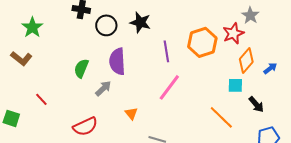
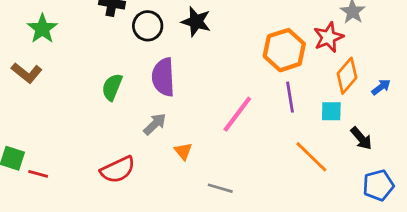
purple line: (166, 51) -> (290, 97), moved
gray arrow: (103, 88) -> (155, 124), moved
red line: (41, 99) -> (38, 174), moved, turned -32

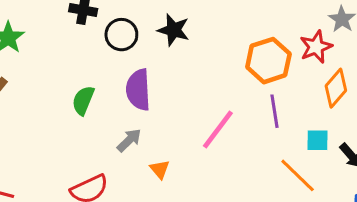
cyan square: (331, 111) -> (317, 140), moved

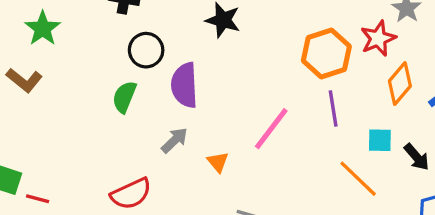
black circle: (121, 35) -> (146, 50), moved
orange triangle: (160, 169) -> (218, 162), moved

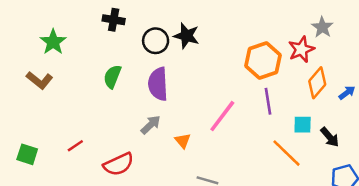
black circle: (146, 50) -> (156, 41), moved
green semicircle: (124, 97) -> (112, 77), moved
red line: (38, 199) -> (75, 146), moved, turned -49

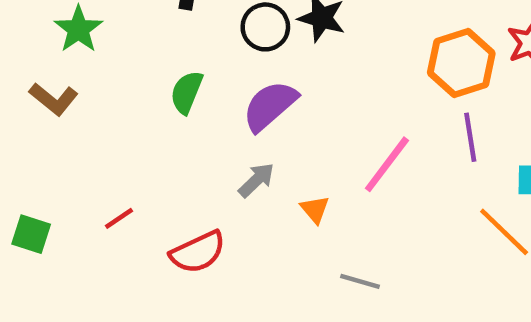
purple semicircle: (158, 84) -> (270, 106), turned 52

